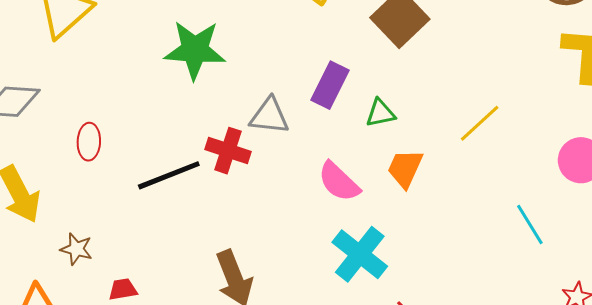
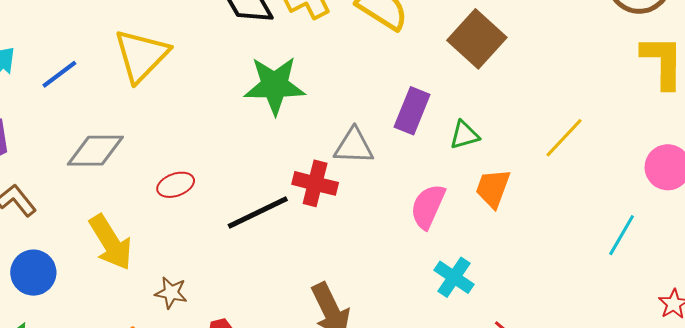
red ellipse: (89, 142) -> (176, 185), turned 72
pink semicircle: (339, 182) -> (428, 206), turned 75
cyan line: (530, 225) -> (622, 235), turned 66
cyan cross: (360, 254) -> (454, 277), size x0.7

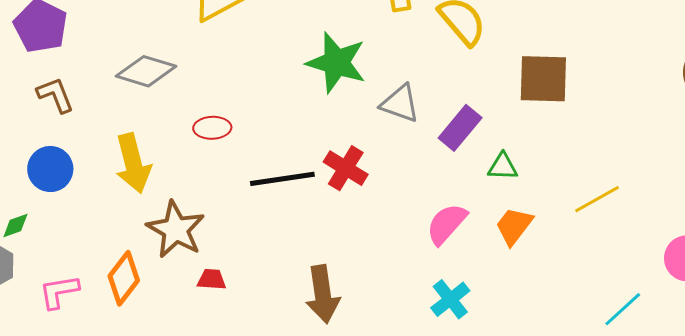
brown square: (477, 39) -> (543, 79), turned 32
gray triangle: (354, 146) -> (400, 104), moved
brown star: (171, 293) -> (176, 229), size x1.8

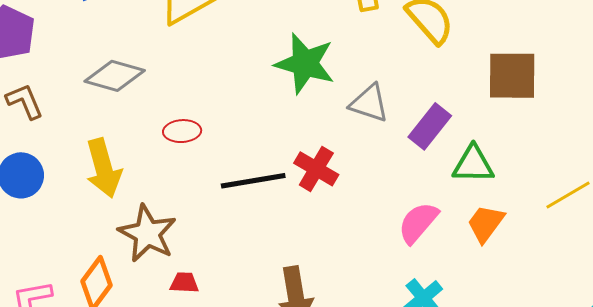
green triangle: (503, 167) -> (473, 164), size x1.4

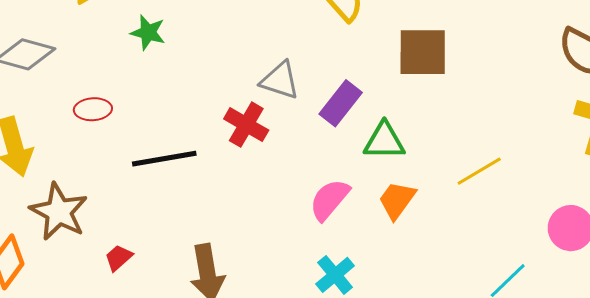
green star: (305, 64) -> (148, 33), moved, size x0.6
red cross: (316, 169) -> (246, 125), moved
red trapezoid: (184, 283) -> (119, 258), moved, turned -44

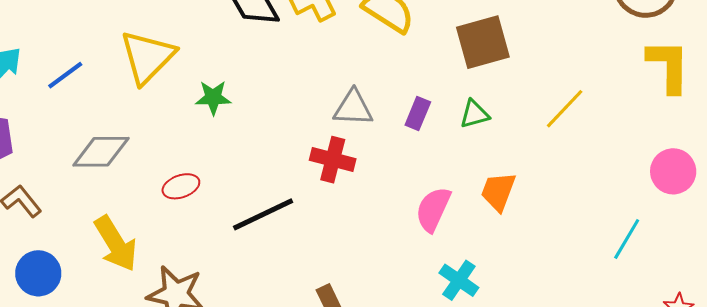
purple rectangle: (341, 103) -> (418, 113), size x0.7
green triangle: (384, 141) -> (475, 114), moved, size x0.7
yellow line: (479, 171) -> (565, 109), moved

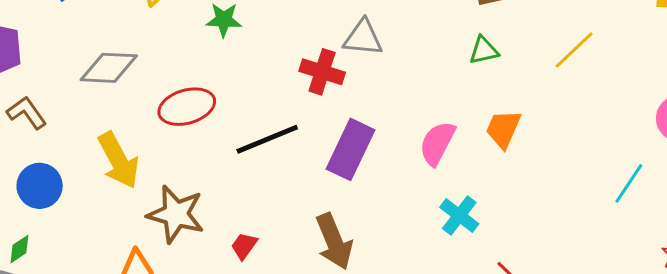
purple rectangle: (418, 113) -> (351, 149), moved, size x1.8
red cross: (333, 160) -> (322, 72), moved
red ellipse: (181, 186) -> (187, 107), size x1.5

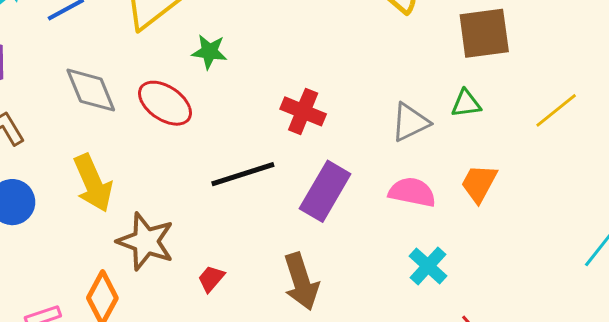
gray triangle: (363, 38) -> (410, 122), moved, turned -36
gray diamond: (109, 68) -> (91, 90), turned 60
red ellipse: (187, 107) -> (165, 103), moved, turned 46
pink semicircle: (437, 143) -> (412, 192), turned 69

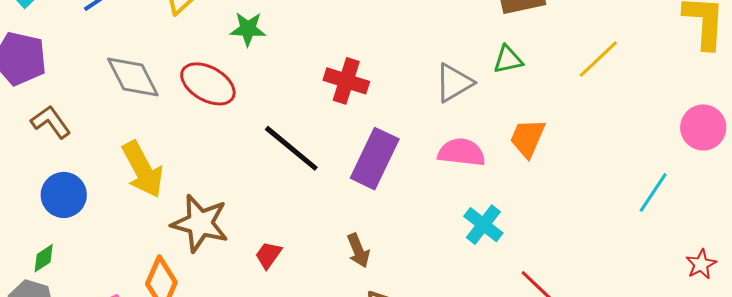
black line: (243, 174) -> (291, 148), turned 62
brown arrow: (301, 282) -> (358, 250), size x0.6

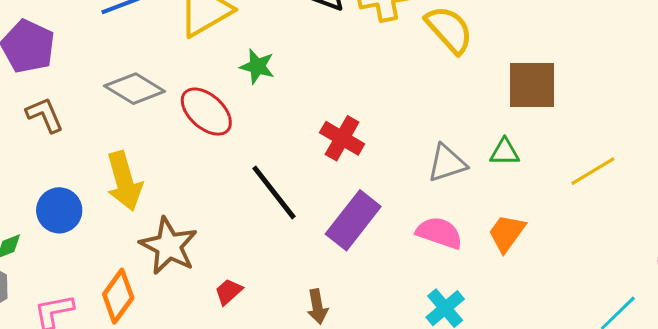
gray diamond: (133, 77) -> (135, 89), turned -44
blue circle: (64, 195) -> (59, 210), moved

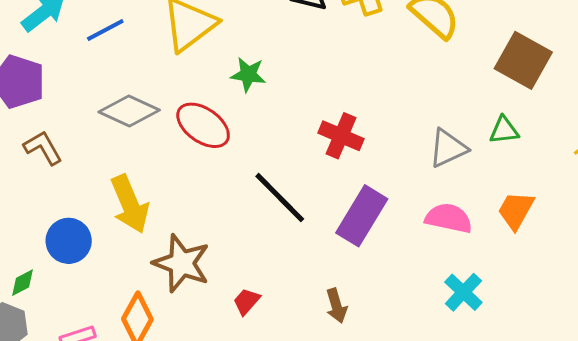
brown square: (532, 85) -> (523, 60), turned 36

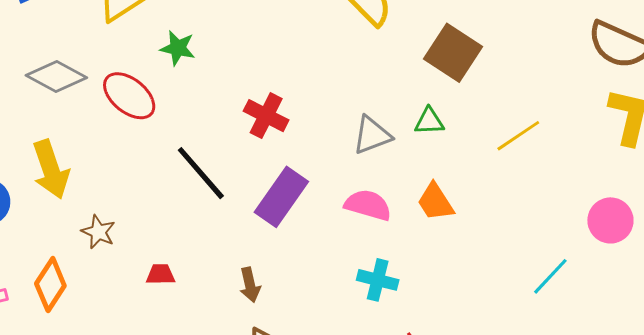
orange trapezoid: (516, 210) -> (435, 202), turned -66
brown star: (182, 263) -> (98, 232), size x0.6
cyan cross: (463, 292) -> (378, 280), turned -33
red trapezoid: (246, 301) -> (160, 274), turned 44

